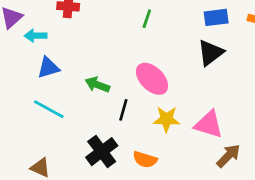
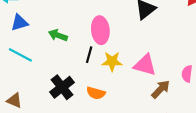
pink ellipse: (152, 79) -> (100, 30), turned 40
black line: (123, 110) -> (89, 55), moved

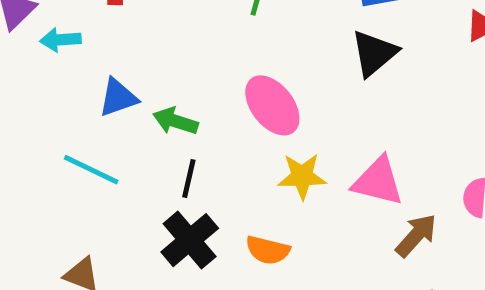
blue triangle: (20, 23) -> (118, 98), moved
pink ellipse: (100, 30) -> (272, 105), turned -30
black line: (89, 55) -> (189, 179), moved

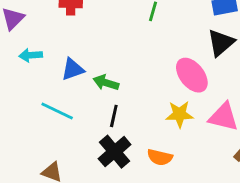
cyan arrow: (60, 40) -> (31, 55), moved
pink ellipse: (272, 105) -> (192, 75), moved

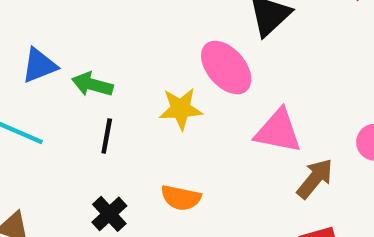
yellow star: (180, 114) -> (181, 109), moved
black cross: (115, 152) -> (109, 214), moved, size x0.7

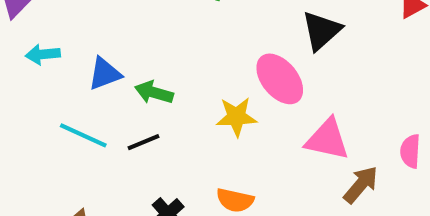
black line: (107, 136) -> (144, 142), moved, turned 56

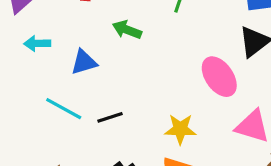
green arrow: (154, 92) -> (127, 30), moved
yellow star: (236, 117) -> (180, 129), moved

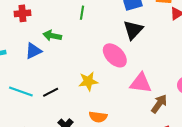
blue triangle: (84, 62) -> (33, 51), moved
yellow star: (180, 129) -> (88, 81), moved

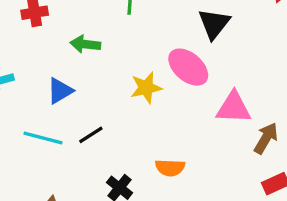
blue triangle: (33, 51) -> (60, 91), moved
yellow star: (88, 81) -> (146, 88), moved

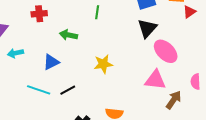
pink ellipse: (188, 67) -> (166, 51), moved

